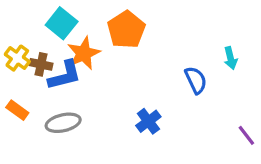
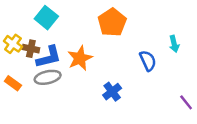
orange pentagon: (126, 30) -> (112, 22), moved
orange star: (84, 53) -> (80, 58), moved
gray ellipse: (63, 123) -> (48, 77), moved

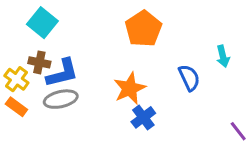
cyan square: (46, 18) -> (42, 23), moved
yellow cross: (13, 44) -> (16, 79), moved
orange star: (80, 58) -> (130, 88), moved

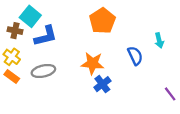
brown cross: (39, 62) -> (15, 31), moved
blue L-shape: (62, 73) -> (46, 36), moved
orange star: (130, 88) -> (93, 63), turned 30

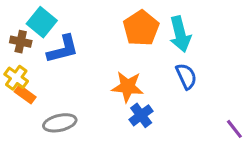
cyan arrow: (159, 40) -> (180, 34), moved, size x1.6
gray ellipse: (43, 71) -> (60, 123), moved
orange rectangle: (12, 76) -> (25, 94), moved

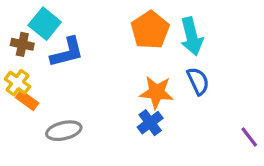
orange star: (128, 87) -> (157, 92), moved

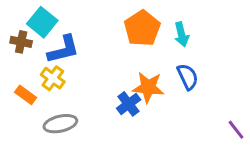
cyan arrow: (192, 36) -> (182, 34), size x0.7
yellow cross: (18, 83) -> (53, 78), moved
blue cross: (150, 123) -> (129, 104), moved

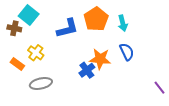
blue L-shape: (63, 49) -> (67, 28), moved

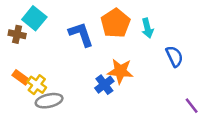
blue L-shape: (67, 28) -> (81, 34), turned -95
blue semicircle: (127, 52) -> (174, 56), moved
yellow cross: (36, 53) -> (37, 85), moved

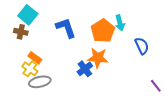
orange pentagon: (115, 23) -> (103, 31), moved
brown cross: (17, 34) -> (21, 32), moved
orange rectangle: (21, 77) -> (35, 58), moved

